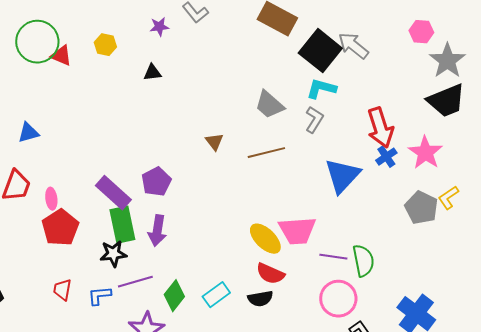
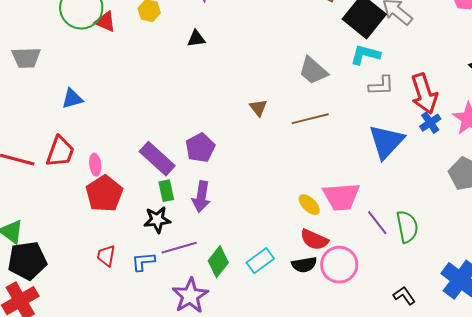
gray L-shape: (314, 120) -> (381, 86), moved, turned 56
green rectangle: (122, 225) -> (166, 191), size x0.6
yellow ellipse: (265, 239) -> (309, 205), size x0.7
purple line: (333, 257) -> (377, 223), turned 44
pink circle: (338, 299) -> (339, 265), moved

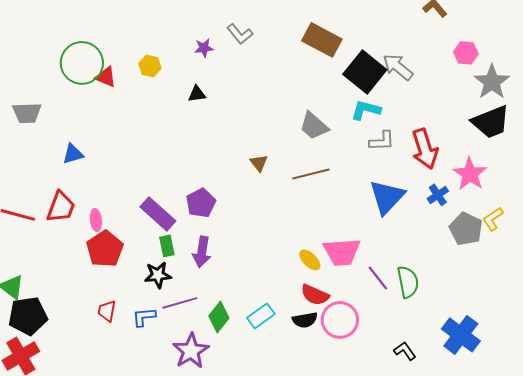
blue cross: (430, 123) -> (438, 195), moved

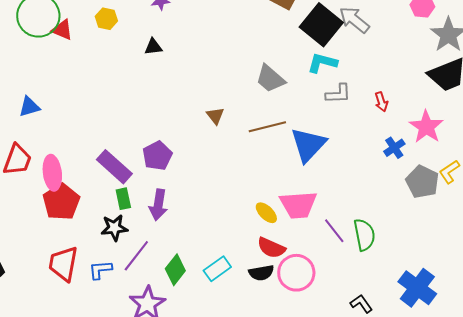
red arrow: (425, 149) -> (381, 102), size x0.5
blue triangle: (387, 197) -> (308, 145), moved
pink ellipse: (96, 220) -> (52, 173), size x1.6
purple line: (180, 303) -> (136, 256), turned -36
red trapezoid: (107, 311) -> (63, 264), size x1.6

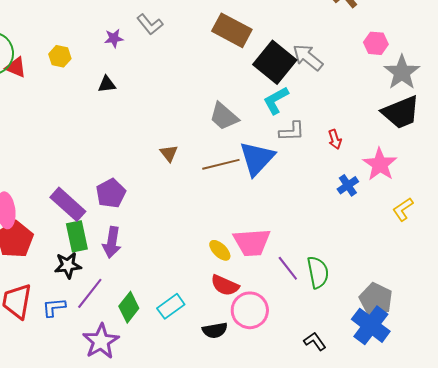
cyan L-shape: (322, 63) -> (276, 100), turned -44
blue triangle: (308, 145) -> (257, 158), moved
gray pentagon: (422, 182) -> (376, 299), moved
green rectangle: (123, 199) -> (77, 236), size x1.4
black semicircle: (261, 273) -> (215, 330), moved

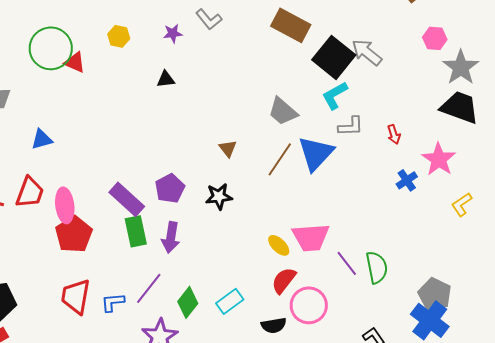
yellow hexagon: (60, 56) -> (119, 36), moved
black trapezoid: (401, 112) -> (460, 107), turned -138
brown line: (221, 164) -> (280, 159), turned -42
black star: (68, 265) -> (219, 196), moved
red semicircle: (225, 285) -> (284, 280), turned 104

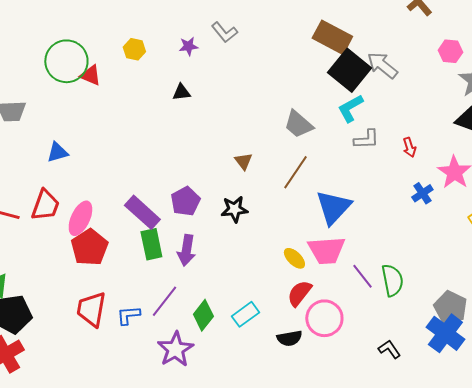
brown rectangle: (291, 25) -> (332, 37), moved
blue triangle: (316, 153) -> (333, 207), moved
pink ellipse: (65, 205) -> (80, 218), turned 32

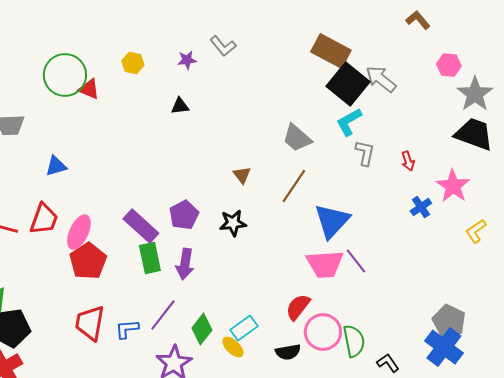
gray L-shape: (366, 139) -> (365, 153), turned -76
yellow ellipse: (294, 258) -> (233, 347), moved
purple line: (362, 276) -> (356, 261), moved
green semicircle: (392, 280) -> (354, 341), moved

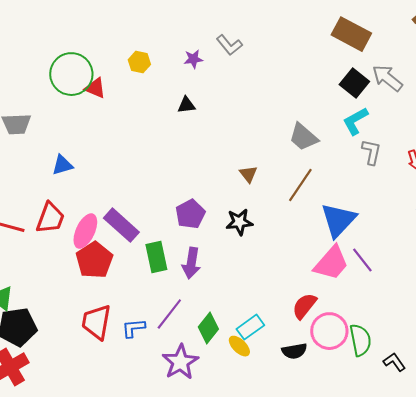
brown rectangle: (331, 51) -> (351, 34), moved
black square: (348, 84) -> (354, 83), size x0.7
purple rectangle: (141, 226) -> (121, 225), moved
pink trapezoid: (325, 264) -> (331, 263), turned -45

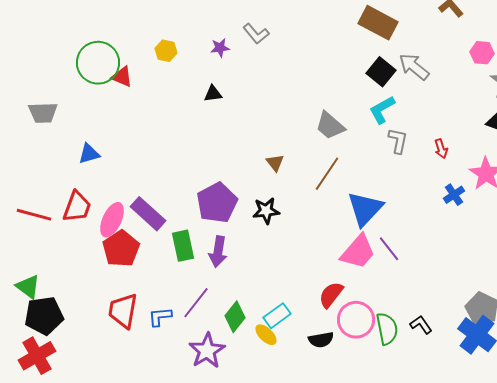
purple pentagon: (190, 214) -> (217, 203), size x1.4
black L-shape: (394, 362) -> (421, 325), moved

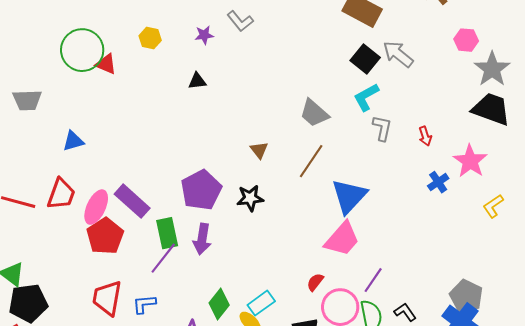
purple line: (389, 249) -> (373, 280), moved, turned 72
red semicircle: (331, 295) -> (315, 282), size x0.7
purple line: (196, 303) -> (163, 258), moved

